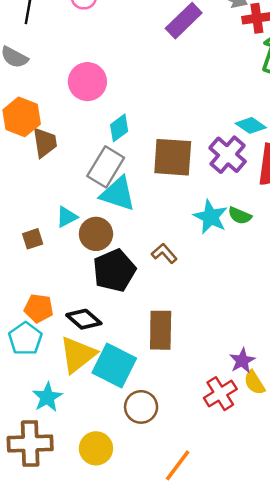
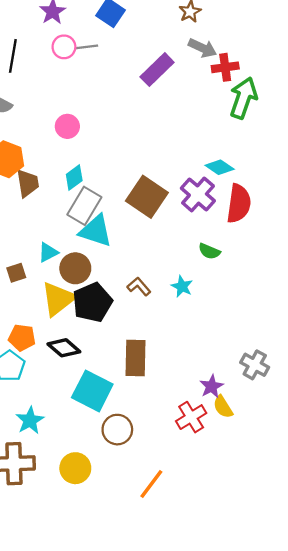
pink circle: (87, 82) -> (67, 126), size x0.7
cyan diamond: (119, 128) -> (74, 177), moved
brown square: (173, 157) -> (147, 197), turned 30
cyan star: (211, 217) -> (182, 286), moved, size x0.7
yellow triangle: (78, 355) -> (58, 299), moved

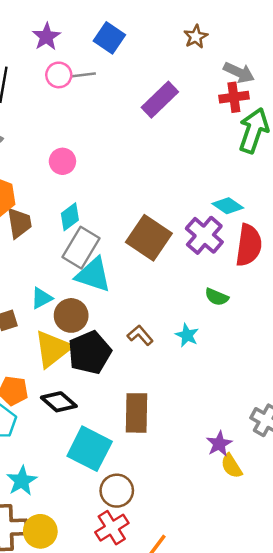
gray arrow: (202, 48) -> (239, 72), moved
red cross: (191, 417) -> (112, 528), moved
yellow circle: (75, 468) -> (40, 531), moved

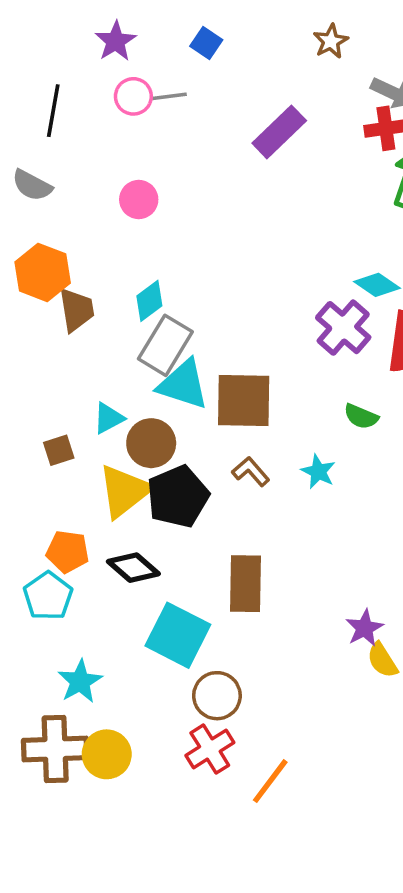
blue square: (109, 38) -> (206, 43), size x0.7
pink circle: (62, 161) -> (139, 200), moved
brown square: (149, 238) -> (244, 400), moved, turned -33

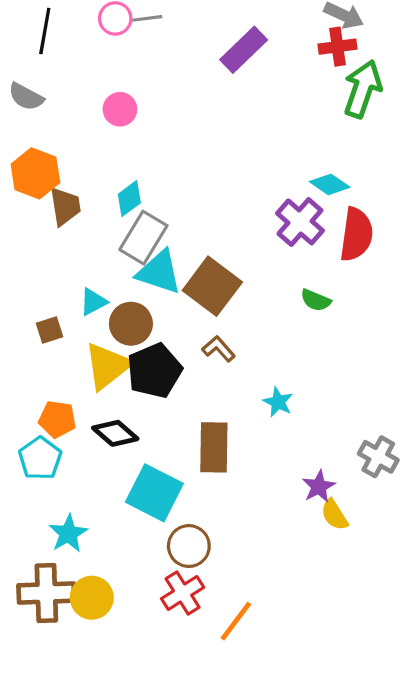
brown square: (244, 400) -> (212, 286), turned 36
cyan star: (318, 472) -> (278, 402), moved

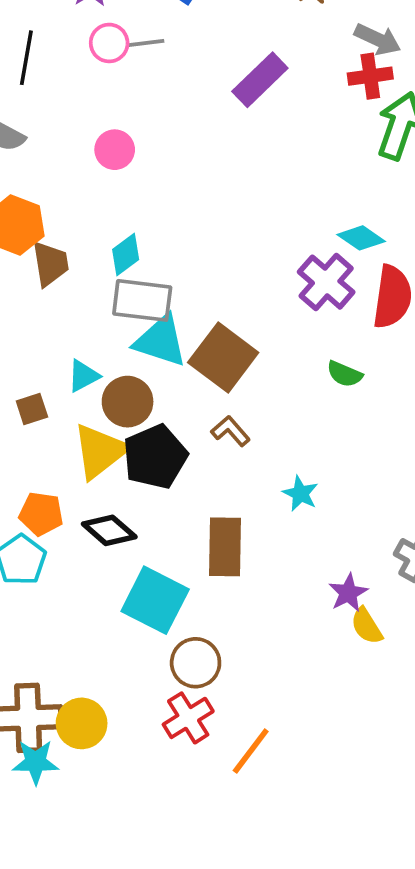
gray rectangle: (143, 238) -> (142, 300), turned 66
cyan star: (68, 533) -> (36, 762), moved, turned 30

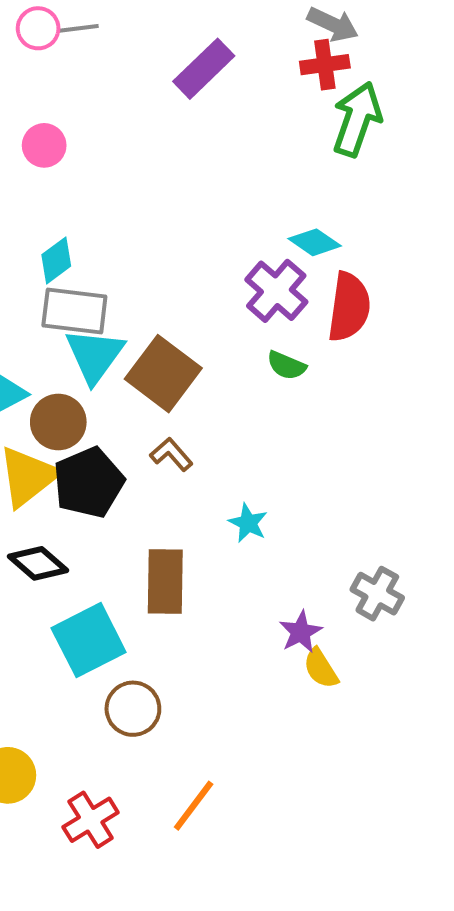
cyan triangle: (161, 341) -> (95, 355), turned 48
green semicircle: (345, 374) -> (286, 365), moved
cyan square: (155, 600) -> (89, 640), turned 36
red cross: (188, 718) -> (91, 820), moved

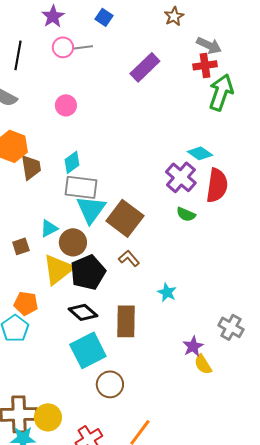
black diamond: (38, 563) -> (83, 312), moved

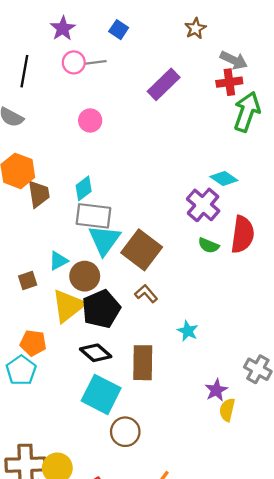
pink circle: (66, 105) -> (90, 120), moved
red semicircle: (217, 185) -> (243, 234), moved
cyan square: (88, 350) -> (101, 394), turned -36
yellow semicircle: (203, 364) -> (227, 410), turned 45

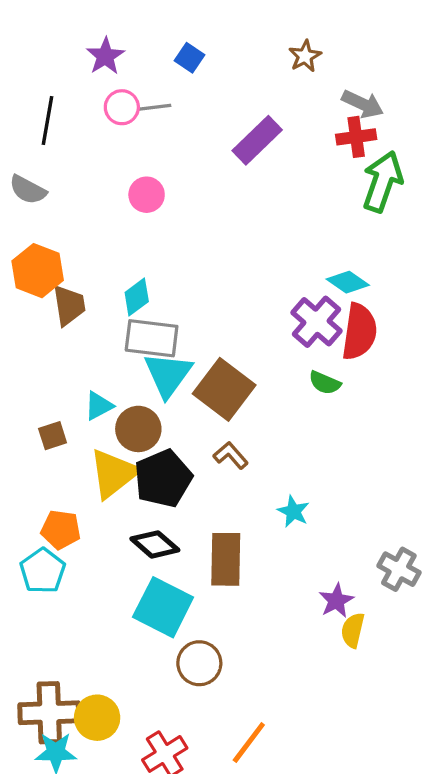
red semicircle: (243, 234) -> (359, 332), moved

